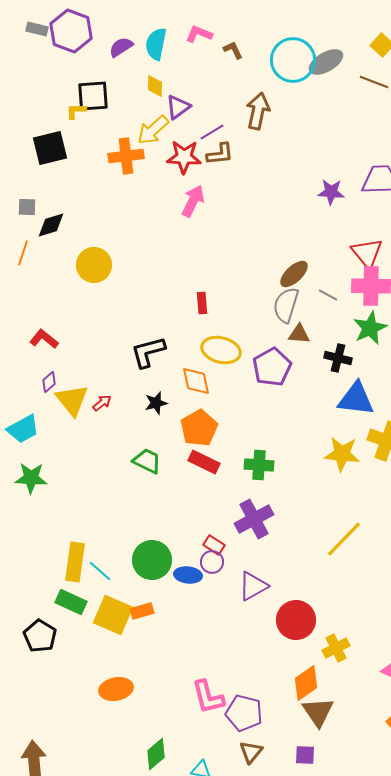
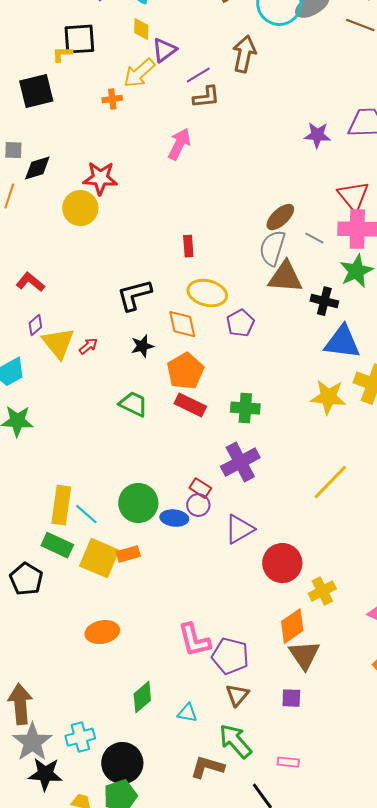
orange cross: (126, 156) -> (112, 99), size x0.6
red star: (184, 157) -> (100, 178), moved
brown triangle: (299, 334) -> (285, 277), size x1.6
purple pentagon: (272, 367) -> (240, 323), moved, size x0.7

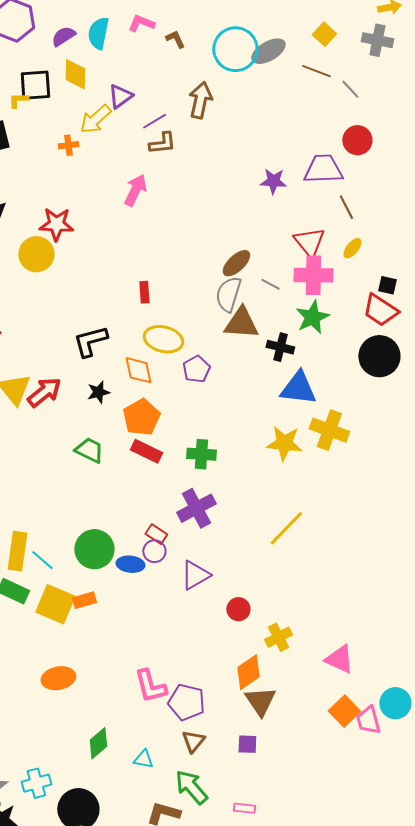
yellow diamond: (141, 29) -> (75, 74), moved, size x1.4
red arrow: (88, 346) -> (44, 392), size x1.8
red circle: (282, 563) -> (238, 609), size x0.6

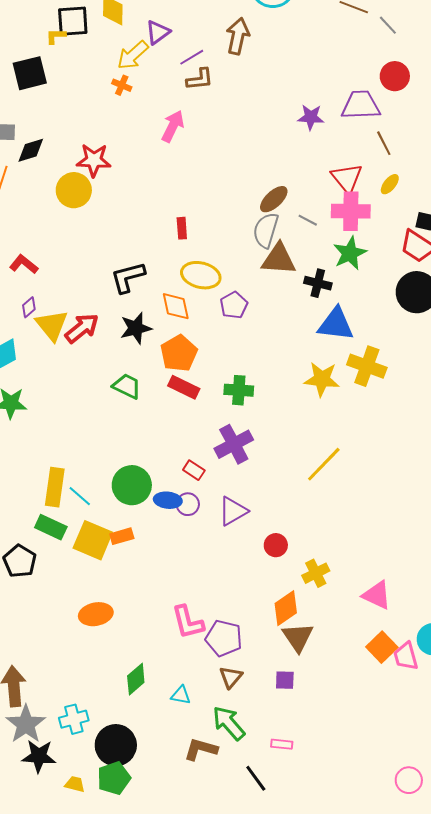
orange cross: (68, 145) -> (122, 85), moved, turned 30
black star: (98, 392) -> (136, 328), size x1.4
purple circle: (154, 551) -> (188, 504), moved

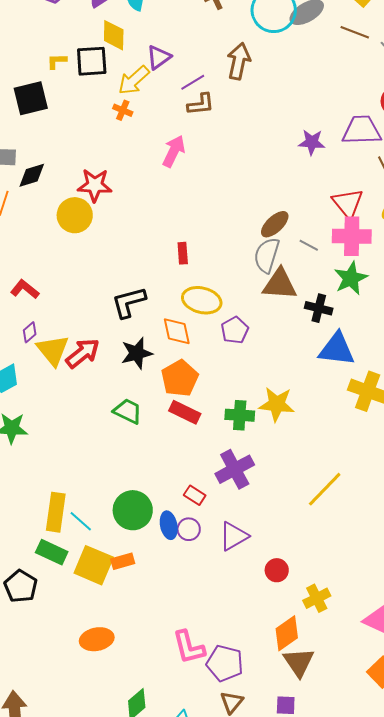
black square: (73, 21) -> (92, 61), moved
yellow star: (322, 379) -> (277, 404), moved
blue ellipse: (168, 500) -> (169, 525), turned 72

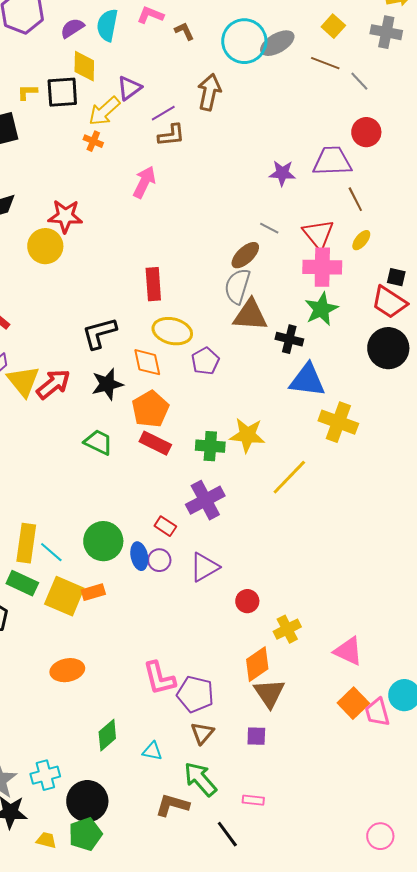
gray line: (309, 245) -> (269, 228), moved
red rectangle: (183, 253) -> (153, 284), size x1.5
yellow line: (325, 489) -> (289, 477), moved

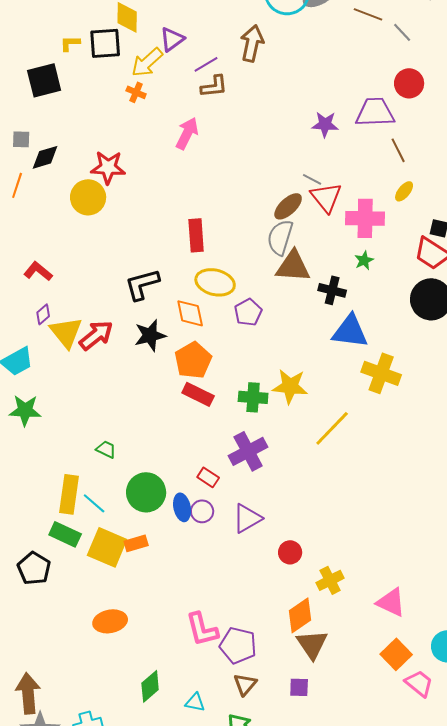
red triangle: (318, 234) -> (326, 197), moved
green star: (321, 309) -> (364, 260), size x0.6
green trapezoid: (98, 442) -> (106, 449), moved, size x0.7
pink trapezoid: (377, 712) -> (419, 683), moved, turned 144

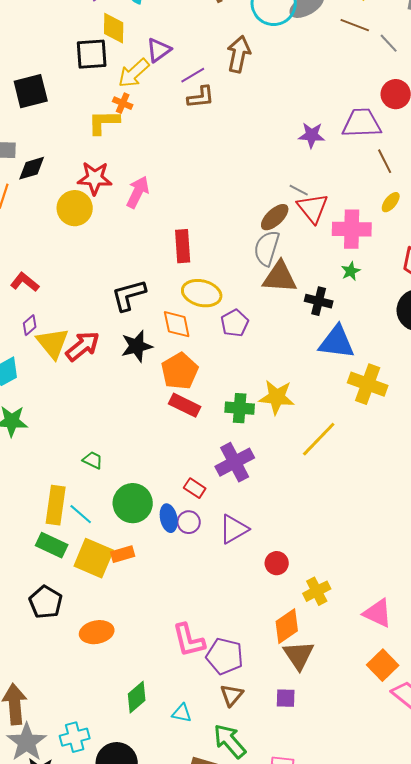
yellow L-shape: (70, 43) -> (104, 122), moved, size x1.6
pink arrow: (187, 133) -> (138, 192), moved
black pentagon: (34, 568) -> (46, 602), moved

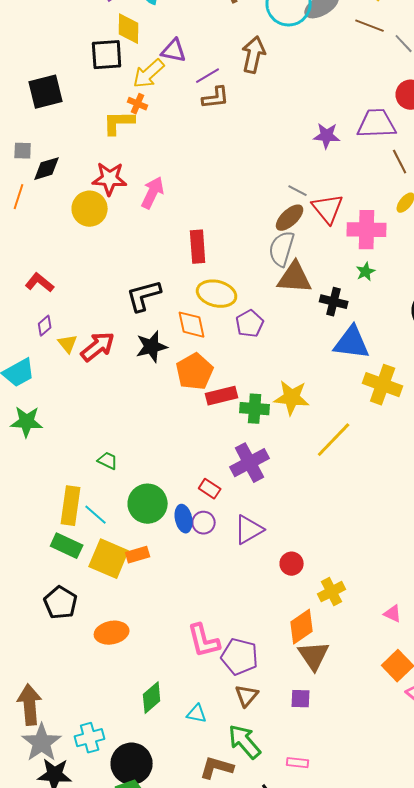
purple triangle: (159, 50) -> (174, 51), turned 48
gray line: (299, 190) -> (298, 191), moved
yellow triangle: (53, 343) -> (68, 344), size x0.6
red rectangle: (185, 405) -> (222, 396), moved, turned -40
pink triangle: (378, 613) -> (393, 614), size x0.6

